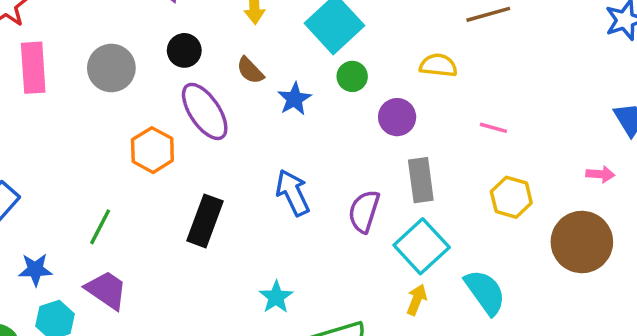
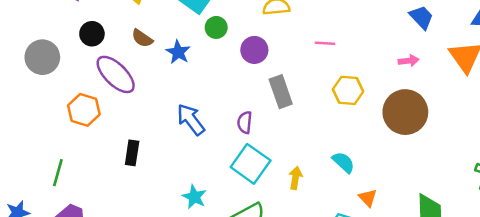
purple semicircle: (364, 211) -> (245, 122), size x0.7
black rectangle: (205, 221) -> (132, 153), size x0.7
cyan square: (422, 246) -> (251, 164), moved
cyan semicircle: (485, 292) -> (343, 162), size x0.7

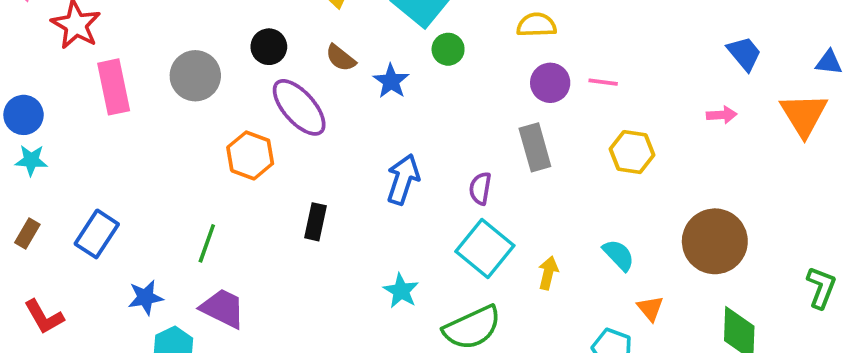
purple circle: (254, 50) -> (550, 83), moved
brown circle: (405, 112) -> (715, 241), moved
blue arrow: (191, 120) -> (403, 179), turned 52

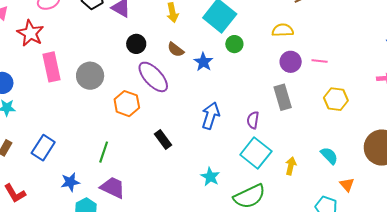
gray circle: (195, 76) -> (90, 76), moved
black rectangle: (315, 222) -> (163, 139), turned -48

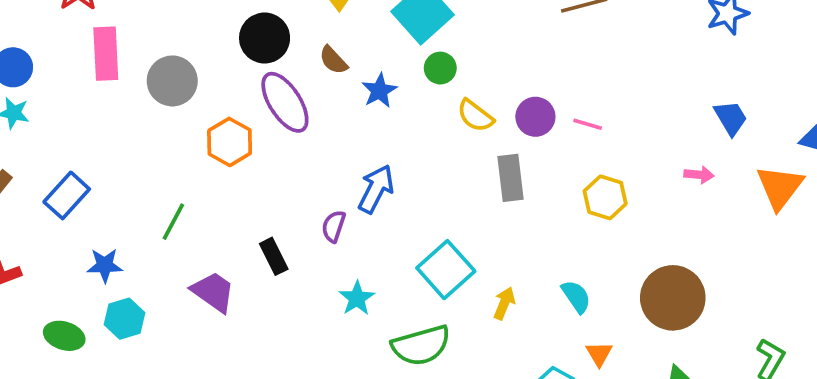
yellow semicircle: (283, 30) -> (475, 116), moved, turned -150
black circle: (136, 44) -> (265, 38), size x1.4
purple semicircle: (253, 120) -> (334, 226), moved
black rectangle: (163, 139) -> (274, 256), moved
purple trapezoid: (113, 188) -> (213, 292), moved

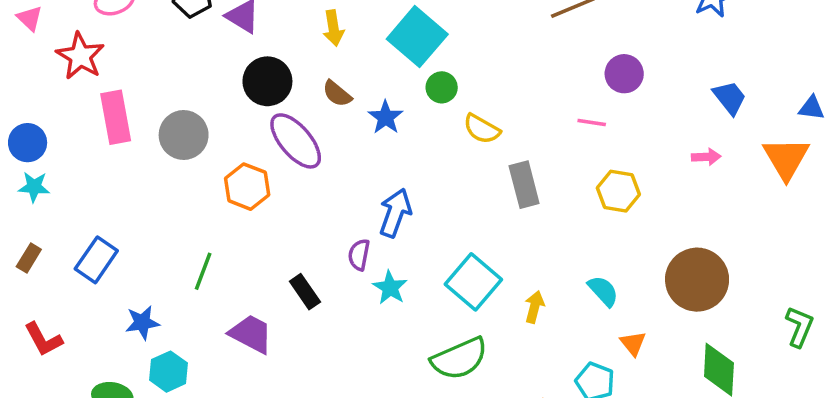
purple circle: (535, 117) -> (624, 74), moved
cyan star: (357, 298) -> (390, 288), moved

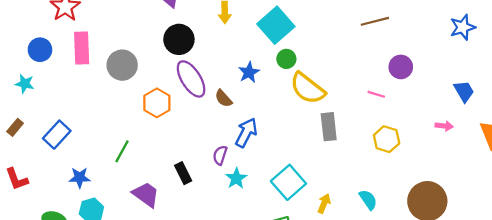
brown semicircle: (337, 94) -> (223, 98), moved
yellow semicircle: (482, 129) -> (308, 88), size x1.6
blue circle: (28, 143) -> (40, 50), moved

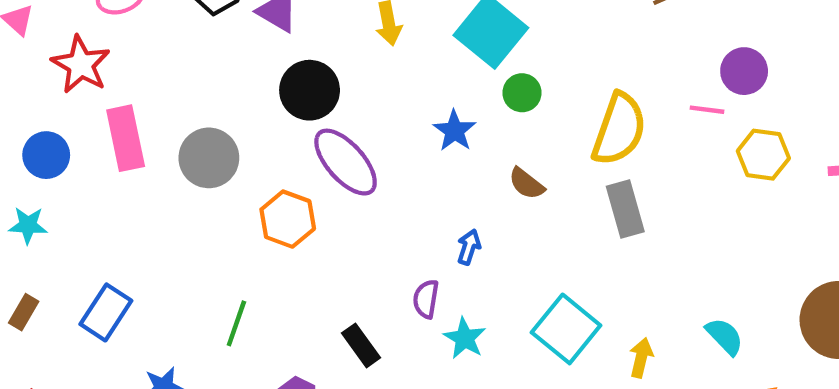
yellow semicircle: (308, 88) -> (619, 129), moved, turned -99
pink line: (376, 94) -> (707, 110), moved
brown semicircle: (223, 98) -> (526, 184), moved
blue arrow: (246, 133) -> (469, 247), size x0.6
yellow hexagon: (387, 139) -> (763, 155), moved

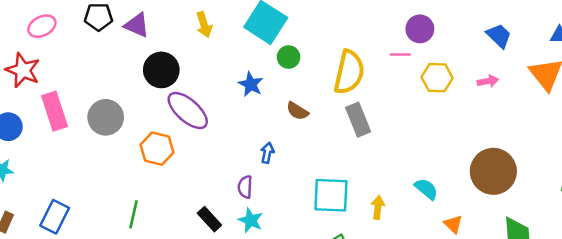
cyan square: (566, 329) -> (331, 195), turned -30
cyan star: (465, 338) -> (251, 220), moved

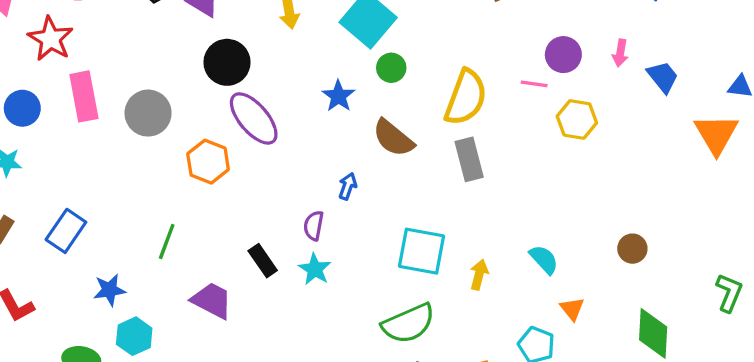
pink arrow: (488, 81) -> (620, 53), moved, turned 102
brown semicircle: (297, 111) -> (393, 138), size x1.5
brown circle: (493, 171) -> (632, 249), size x0.5

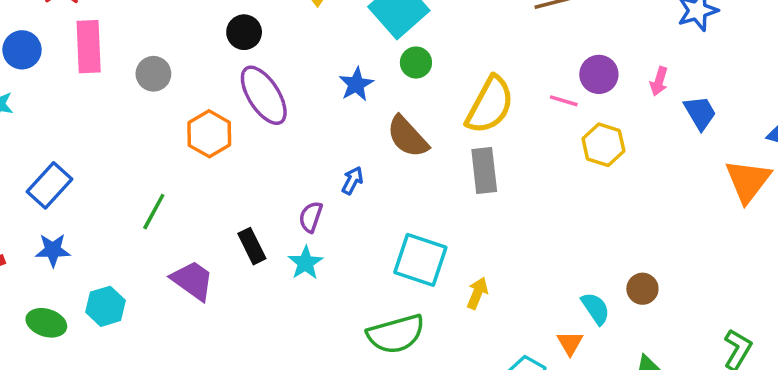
black circle: (227, 62) -> (244, 32), size x0.7
gray circle: (148, 113) -> (153, 74), size x0.7
cyan semicircle: (544, 259) -> (596, 308), moved
blue star: (109, 290) -> (53, 250), moved

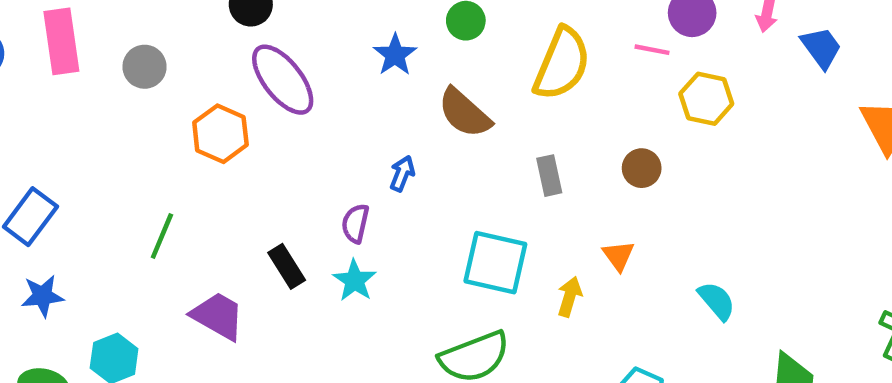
gray rectangle: (484, 170) -> (549, 176), moved, size x0.7
brown circle: (642, 289) -> (642, 168), moved
orange triangle: (570, 343) -> (618, 256), moved

